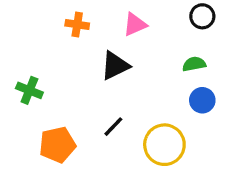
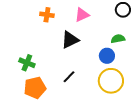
green cross: (29, 90) -> (27, 63), moved
blue circle: (202, 100) -> (107, 56), moved
yellow circle: (164, 145) -> (111, 81), moved

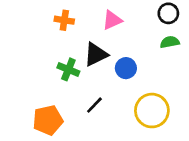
green semicircle: (118, 39) -> (170, 42), moved
blue circle: (107, 56) -> (126, 68), moved
green cross: (27, 63) -> (68, 69), moved

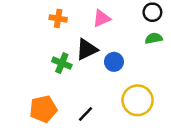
black line: (94, 105) -> (85, 114), moved

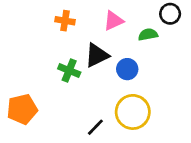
green semicircle: (154, 38) -> (148, 35), moved
yellow circle: (138, 100) -> (133, 112), moved
orange pentagon: (43, 109) -> (22, 109), moved

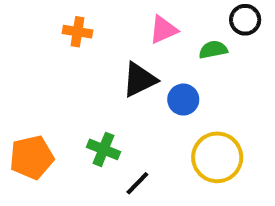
orange cross: (65, 21) -> (78, 32), moved
green cross: (69, 70) -> (103, 149), moved
yellow circle: (133, 112) -> (217, 157), moved

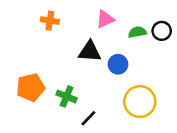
black circle: (245, 20) -> (162, 31), moved
black triangle: (139, 80) -> (90, 51), turned 30
orange pentagon: (32, 157) -> (31, 87), moved

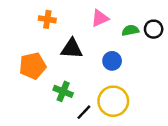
black triangle: (90, 51) -> (72, 49), moved
orange pentagon: (31, 87) -> (33, 66), moved
yellow circle: (140, 102) -> (113, 101), moved

